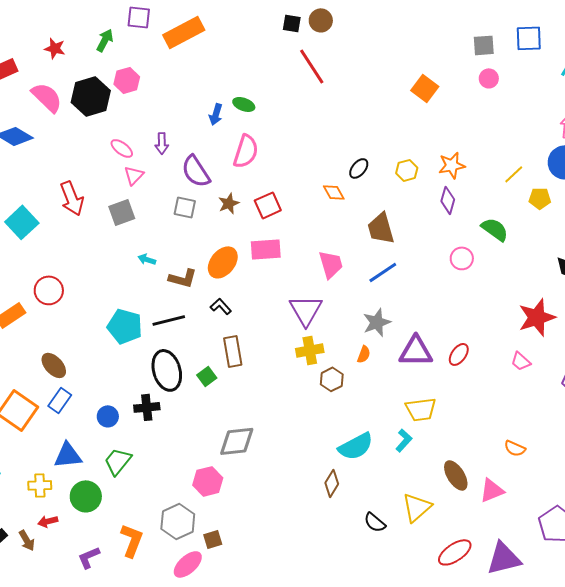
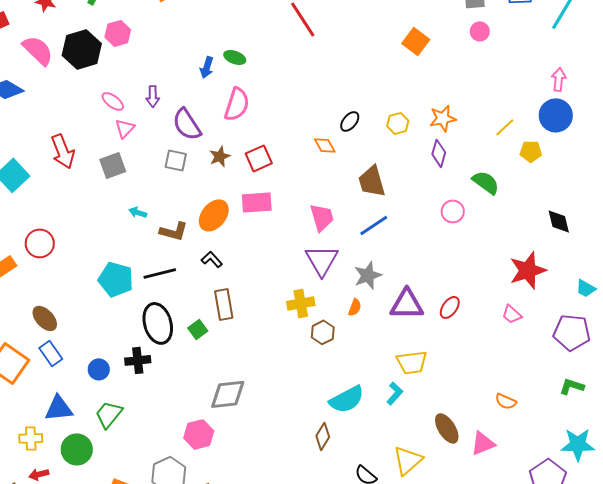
purple triangle: (306, 310) -> (322, 260), moved
blue rectangle: (60, 400) -> (51, 353), turned -70

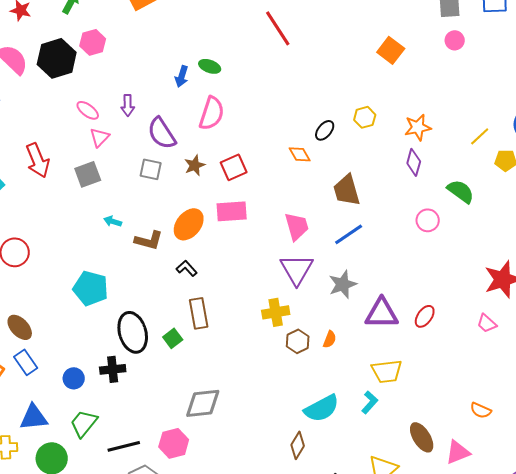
yellow hexagon: (398, 123) -> (365, 117), moved
black line: (160, 273) -> (124, 446), moved
orange semicircle: (355, 307) -> (330, 339), moved

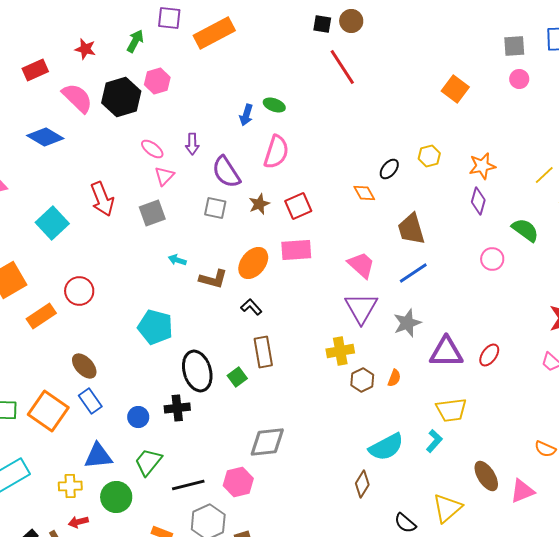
pink trapezoid: (297, 226) -> (361, 265), turned -32

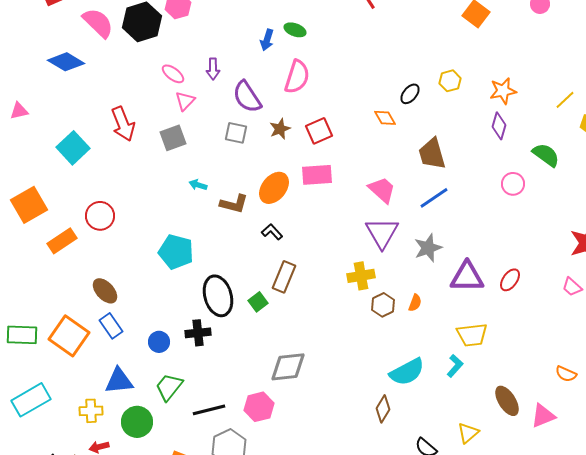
brown rectangle: (263, 352) -> (284, 277), turned 32
yellow triangle: (447, 508) -> (468, 433), size x0.7

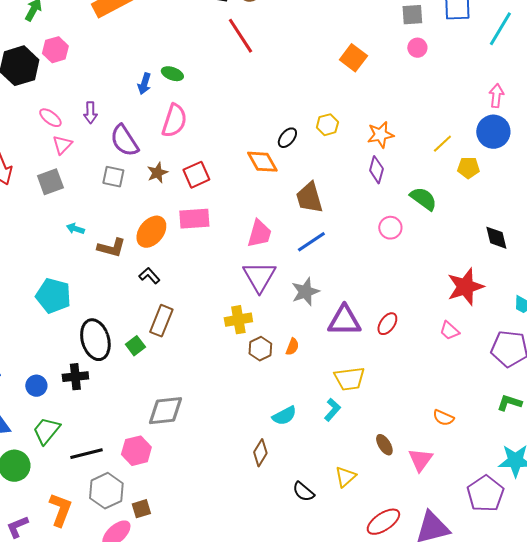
orange diamond: (385, 118) -> (262, 162), size x1.4
pink trapezoid: (382, 190) -> (259, 234), turned 64
cyan semicircle: (407, 372) -> (284, 416), size x0.7
brown ellipse: (507, 401) -> (384, 445), size x0.7
pink triangle: (543, 416) -> (420, 460), turned -32

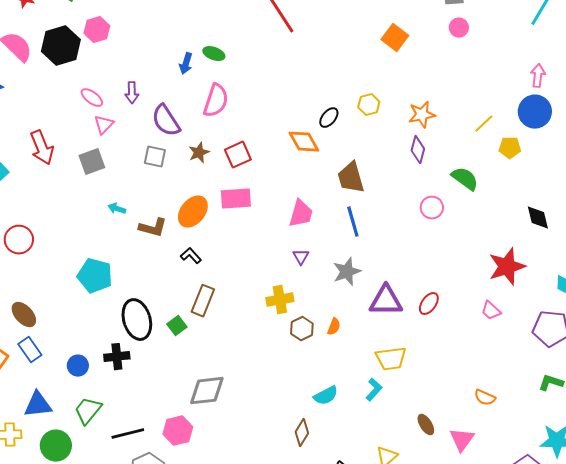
blue line: (311, 242) -> (353, 222), turned -72
purple triangle: (259, 277) -> (301, 257), size x0.5

